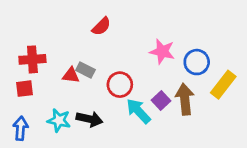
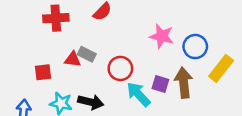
red cross: (32, 59) -> (56, 18), moved
red square: (24, 89) -> (43, 72), moved
purple square: (161, 100) -> (160, 84), turned -30

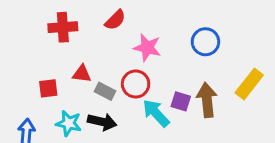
pink star: (162, 36) -> (147, 48), moved
blue circle: (195, 47) -> (205, 42), moved
gray rectangle: (87, 54) -> (105, 91), moved

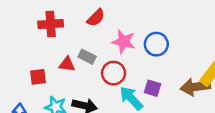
blue circle: (205, 42) -> (156, 44), moved
gray rectangle: (105, 91) -> (87, 57), moved
brown arrow: (207, 100) -> (195, 87), moved, turned -92

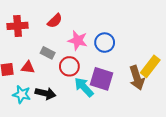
red triangle: (67, 64) -> (28, 67), moved
brown arrow: (195, 87) -> (137, 78), turned -100
purple square: (153, 88) -> (102, 79), size x1.6

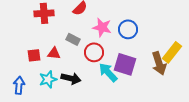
cyan star: (22, 94) -> (48, 79), turned -30

